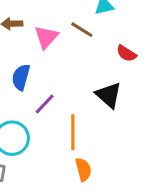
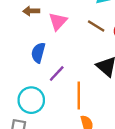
brown line: (82, 30) -> (96, 26), moved

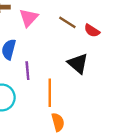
purple line: (57, 73) -> (27, 71), turned -48

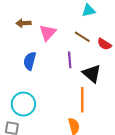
purple line: (27, 71) -> (70, 60), moved
orange line: (50, 93) -> (82, 100), moved

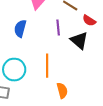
red semicircle: (104, 44) -> (89, 21), moved
orange line: (82, 100) -> (47, 66), moved

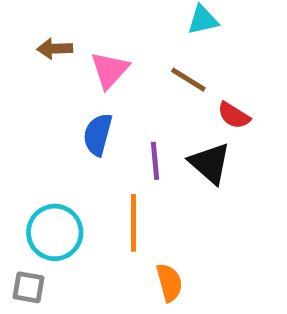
purple line: (58, 28) -> (155, 161), moved
blue semicircle: (20, 29) -> (98, 135), moved

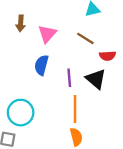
brown arrow: (55, 49) -> (21, 23), turned -84
red semicircle: (234, 115) -> (107, 56), turned -35
orange line: (134, 223) -> (75, 109), moved

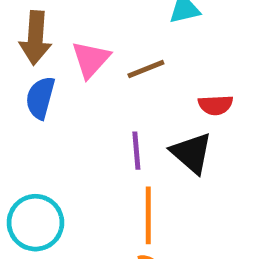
brown arrow: (21, 23) -> (35, 38), size x1.5
brown line: (85, 38) -> (146, 69), moved, turned -54
blue semicircle: (41, 65) -> (40, 98), moved

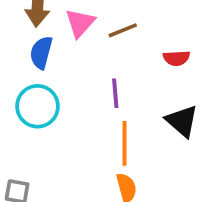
black triangle: (192, 153) -> (182, 121), moved
cyan circle: (35, 223) -> (37, 106), moved

